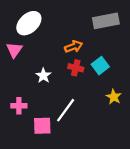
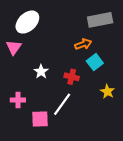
orange arrow: (74, 47) -> (83, 44), moved
red cross: (76, 68) -> (72, 77), moved

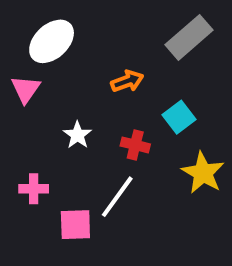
gray rectangle: (100, 20) -> (189, 37), turned -30
orange arrow: (83, 44) -> (127, 81), moved
yellow star: (107, 92) -> (203, 173), size x1.5

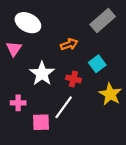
white ellipse: (52, 41) -> (28, 23), turned 70
white star: (77, 135) -> (42, 74), size x1.6

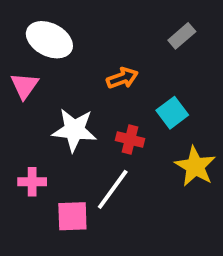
gray rectangle: (103, 21) -> (182, 36), size x0.6
white star: (42, 74) -> (74, 130), turned -30

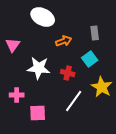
gray rectangle: (182, 36) -> (95, 33), moved, turned -56
white ellipse: (49, 40) -> (43, 17), moved
white line: (113, 189) -> (74, 101), moved

